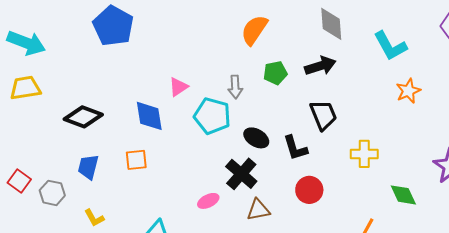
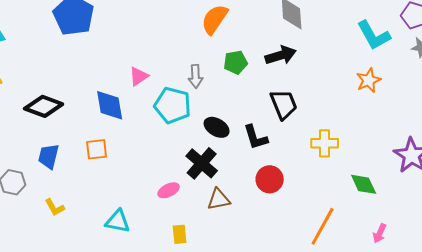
cyan L-shape: (390, 46) -> (374, 35), moved

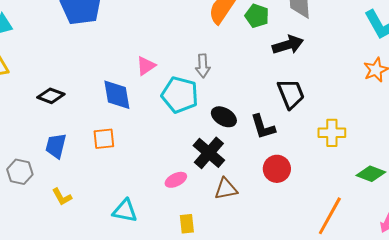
green pentagon: (236, 62) -> (257, 16), moved, turned 30
black diamond: (44, 106) -> (51, 96), size x0.7
green diamond: (364, 184) -> (371, 174), turned -44

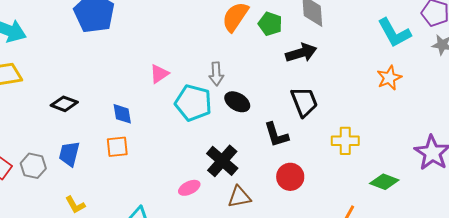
blue diamond: (117, 95) -> (122, 114), moved, size x0.7
black ellipse: (224, 117) -> (237, 102), moved
gray hexagon: (20, 172) -> (33, 166), moved

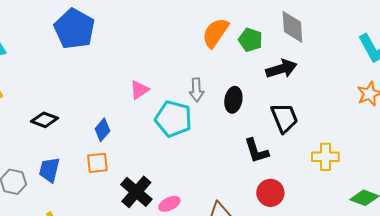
black ellipse: (237, 102) -> (233, 100), moved, turned 70
blue diamond: (122, 114) -> (102, 130), turned 50
black cross: (222, 161) -> (136, 192), moved

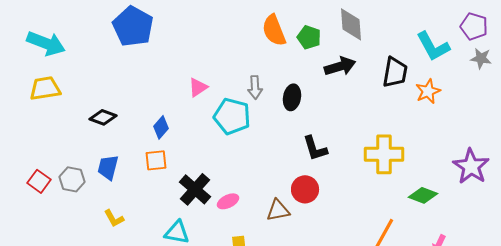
orange semicircle: (215, 33) -> (274, 30), turned -56
black trapezoid: (284, 118) -> (395, 72), moved, turned 32
yellow cross: (325, 157) -> (384, 154), size x1.4
red circle: (270, 193) -> (305, 189), moved

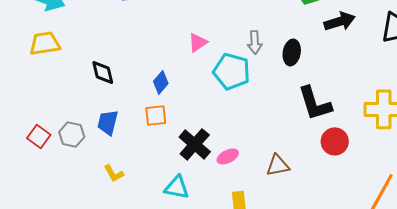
black diamond: (103, 117) -> (103, 72), turned 56
black L-shape: (315, 148) -> (315, 103), size x1.4
red circle: (305, 189) -> (335, 141), moved

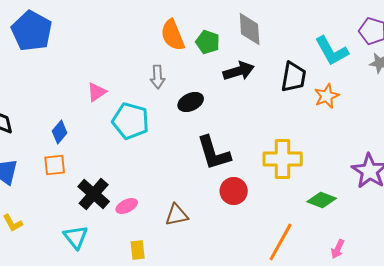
gray arrow: (255, 42) -> (158, 77), moved
black ellipse: (292, 52) -> (191, 102), turned 55
cyan triangle: (177, 187) -> (76, 237), turned 40

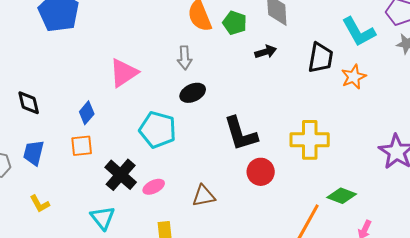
black arrow: (239, 71) -> (266, 52), size x0.7
pink triangle: (97, 92) -> (124, 73), size x1.5
black ellipse: (191, 102) -> (193, 93), moved
cyan pentagon: (131, 121) -> (158, 130), moved
green diamond: (322, 200) -> (342, 196), moved

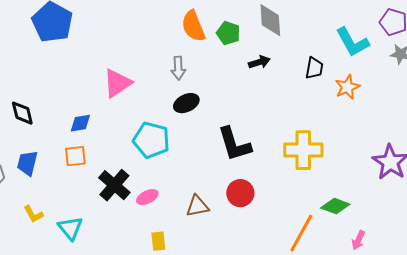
black trapezoid: (321, 58) -> (314, 68), size x0.7
blue diamond: (87, 113) -> (80, 123), turned 40
red circle: (261, 172) -> (240, 193), moved
cyan triangle: (103, 218) -> (70, 228), moved

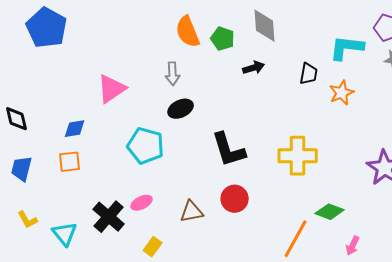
cyan L-shape: (352, 42) -> (347, 48), turned 126
black cross: (114, 185) -> (109, 217), moved
yellow rectangle: (158, 241) -> (153, 247), turned 42

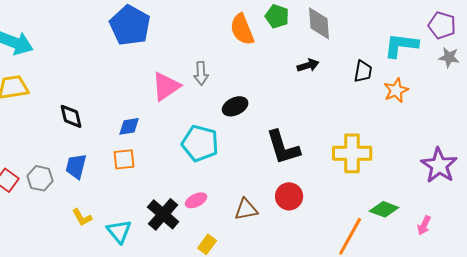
blue pentagon: (47, 28) -> (130, 25), moved
green pentagon: (223, 39) -> (277, 16), moved
gray arrow: (173, 74) -> (201, 73), moved
pink arrow: (353, 246) -> (424, 225), moved

